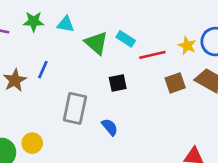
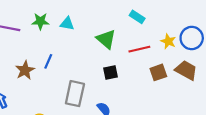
cyan rectangle: (126, 39) -> (137, 17), moved
green triangle: (96, 43) -> (106, 39), moved

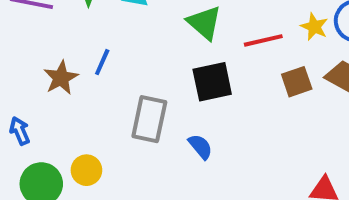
black square: (110, 72) -> (212, 82), size x1.5

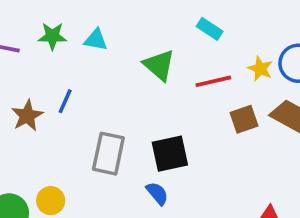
black square: (212, 82) -> (170, 154), moved
blue semicircle: (200, 147) -> (157, 193), moved

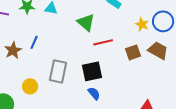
red line: (213, 81) -> (103, 42), moved
blue semicircle: (157, 193) -> (94, 93), moved
yellow circle: (51, 201) -> (30, 86), moved

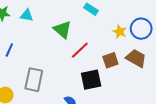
red line: (103, 42) -> (80, 50), turned -30
black square: (92, 71) -> (91, 80), moved

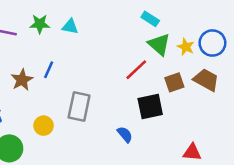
green triangle: (62, 30) -> (159, 44), moved

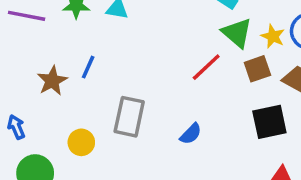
brown square: (174, 82) -> (257, 69), moved
black square: (150, 107) -> (269, 122), moved
blue semicircle: (125, 134) -> (191, 134), moved, turned 84

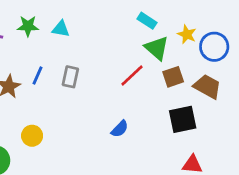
yellow star: (273, 36) -> (187, 34), moved
gray rectangle: (129, 117) -> (70, 77), moved, size x0.7

